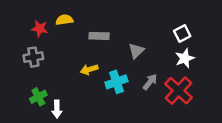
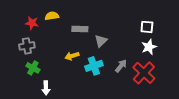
white square: (182, 33) -> (147, 27), turned 32
gray triangle: (136, 51) -> (101, 41), moved
green cross: (38, 97) -> (33, 68), moved, turned -32

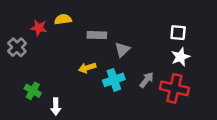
gray cross: (27, 46) -> (17, 47), moved, turned -35
green cross: (33, 68) -> (33, 91), moved
red cross: (144, 73) -> (174, 88), turned -30

